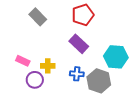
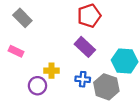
gray rectangle: (38, 17) -> (22, 18), moved
pink rectangle: (23, 61) -> (16, 51), moved

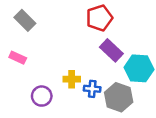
purple rectangle: (85, 47) -> (111, 50), moved
yellow cross: (51, 71) -> (72, 79), moved

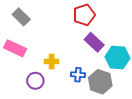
pink rectangle: (18, 58) -> (15, 48), size x1.5
yellow cross: (72, 79) -> (52, 62), moved

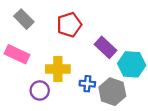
red pentagon: (84, 15) -> (69, 25), moved
yellow cross: (52, 62) -> (58, 69), size x1.5

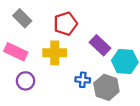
yellow cross: (58, 69) -> (55, 53), moved
purple circle: (40, 90) -> (25, 81), moved

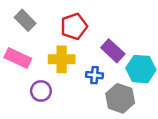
blue cross: (83, 80) -> (95, 75), moved
purple circle: (25, 81) -> (41, 91), moved

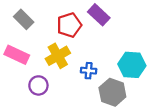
purple rectangle: (113, 51) -> (99, 15), moved
yellow cross: (62, 59) -> (58, 56), turned -30

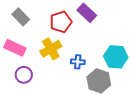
purple circle: (38, 85) -> (24, 75), moved

